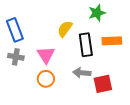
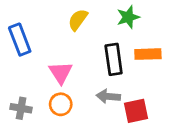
yellow semicircle: (65, 29) -> (78, 20), moved
gray cross: (16, 57) -> (21, 108), moved

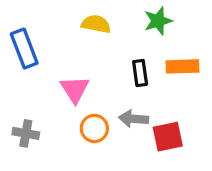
yellow semicircle: (78, 20) -> (96, 24), turned 65
black rectangle: (114, 59) -> (140, 73), size x0.7
orange circle: (61, 104) -> (94, 128), moved

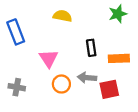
green star: (158, 21) -> (118, 14), moved
orange rectangle: (182, 66) -> (119, 58), moved

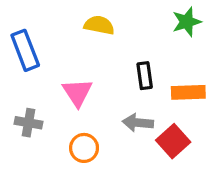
orange circle: (61, 84) -> (84, 148), moved
gray cross: (17, 87) -> (29, 123), moved
red square: (109, 89) -> (173, 141), turned -30

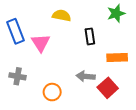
black rectangle: (145, 76) -> (90, 36), moved
pink triangle: (77, 92) -> (41, 43), moved

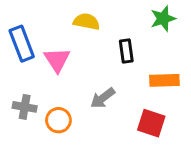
gray arrow: (86, 76) -> (103, 98), moved, turned -42
red square: (108, 88) -> (151, 123), turned -30
orange circle: (52, 92) -> (58, 120), moved

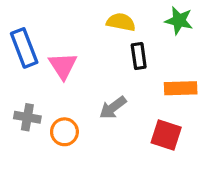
green star: (163, 19) -> (179, 21), turned 30
yellow semicircle: (86, 22) -> (121, 22), moved

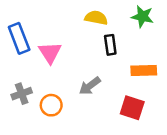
gray cross: (27, 117) -> (22, 94), turned -30

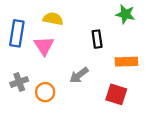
yellow semicircle: (96, 18) -> (53, 19), moved
blue rectangle: (19, 38) -> (17, 33), turned 30

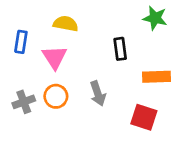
blue rectangle: (17, 33) -> (21, 42), size x0.7
gray arrow: (79, 75) -> (98, 94), turned -72
orange circle: (45, 92) -> (56, 96), moved

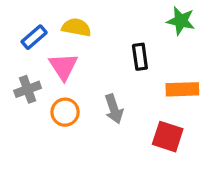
blue rectangle: (21, 42) -> (34, 37), moved, turned 40
gray cross: (24, 102) -> (28, 89), moved

